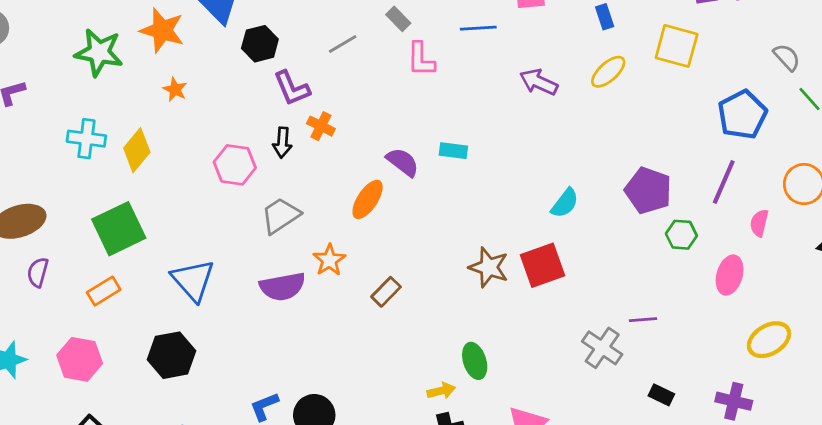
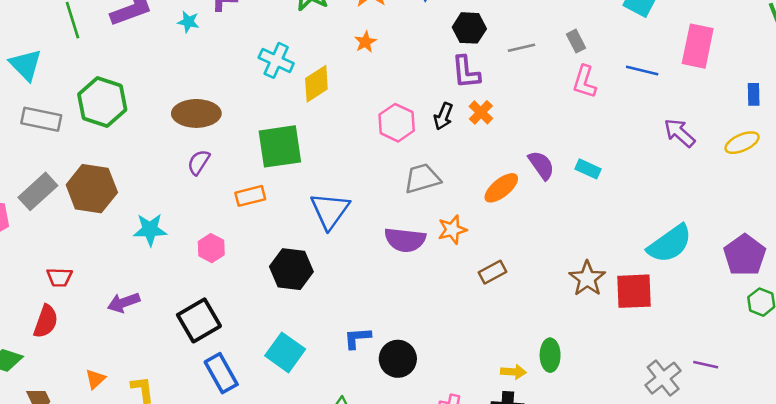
black hexagon: (260, 44) -> (469, 28), moved
cyan semicircle: (565, 203) -> (670, 244), size x1.6
pink hexagon: (80, 359) -> (211, 248), size x0.7

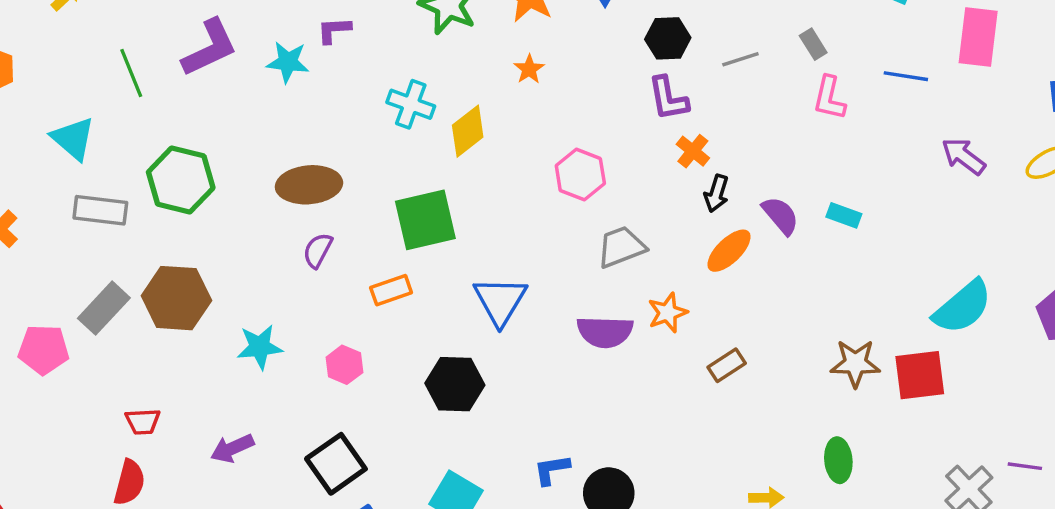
cyan star: (188, 22) -> (288, 62), size x1.4
black arrow: (443, 116) -> (716, 193), moved
brown star: (587, 279) -> (855, 363), turned -30
green ellipse: (550, 355) -> (838, 460), moved

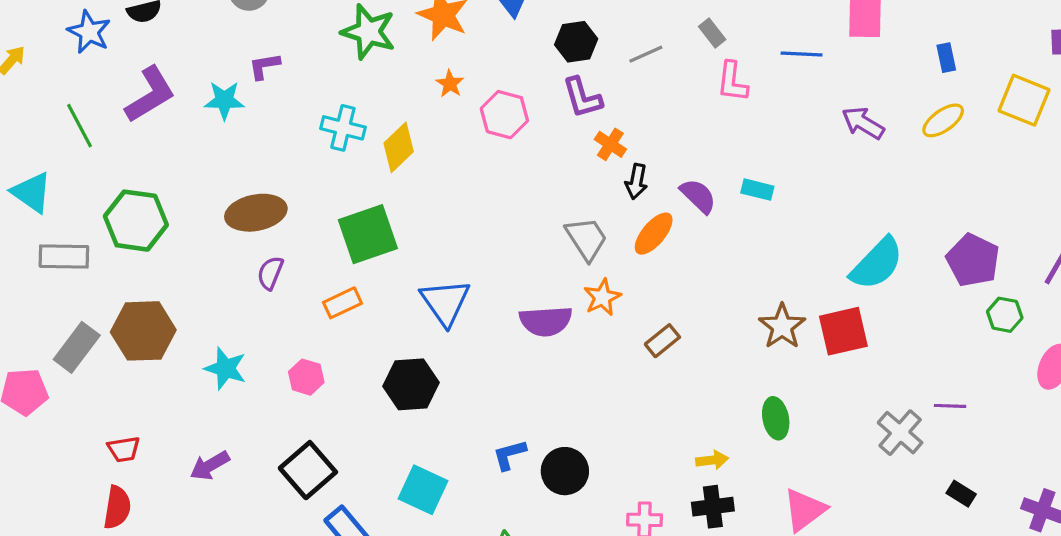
pink hexagon: (580, 175) -> (504, 115), moved
gray trapezoid: (621, 247) -> (586, 239), moved, turned 84
cyan star: (260, 347) -> (226, 368), turned 30
brown star: (855, 363) -> (782, 326), turned -30

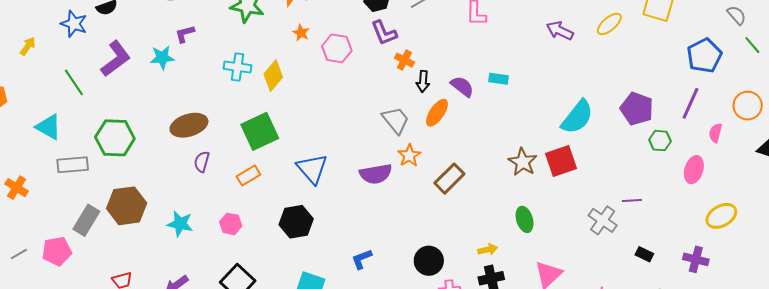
brown rectangle: (662, 341) -> (449, 179), size x1.4
black circle: (565, 471) -> (429, 261), moved

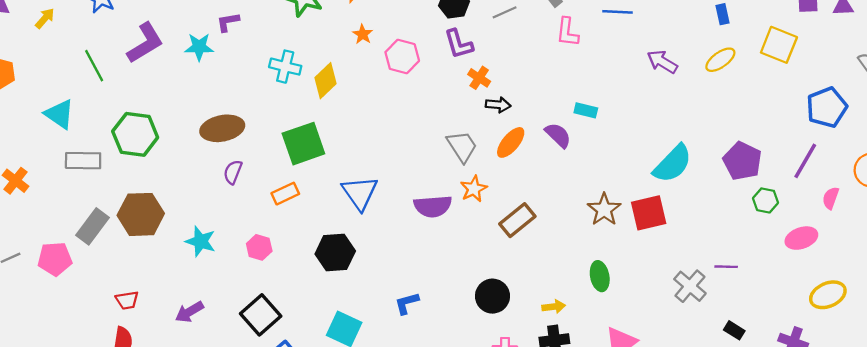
black arrow: (423, 81) -> (498, 105), turned -95
purple semicircle: (462, 86) -> (558, 135), moved
pink ellipse: (694, 170) -> (801, 238), turned 48
black circle: (429, 261) -> (492, 296), moved

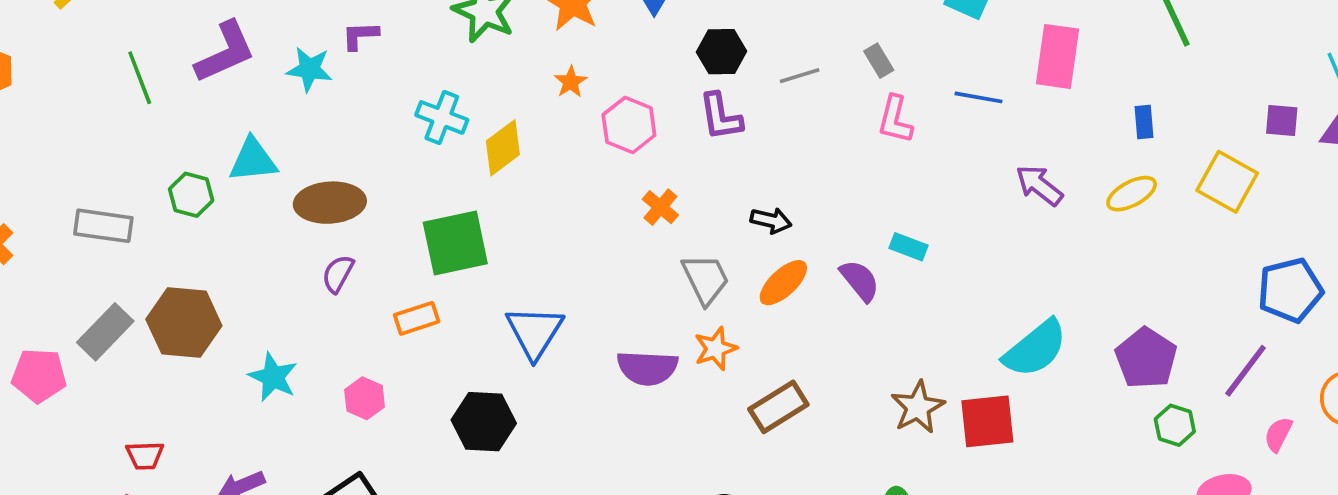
orange cross: (479, 78) -> (660, 207), moved
cyan triangle: (60, 114) -> (253, 160), moved, turned -48
green hexagon: (135, 134) -> (191, 195), size x0.6

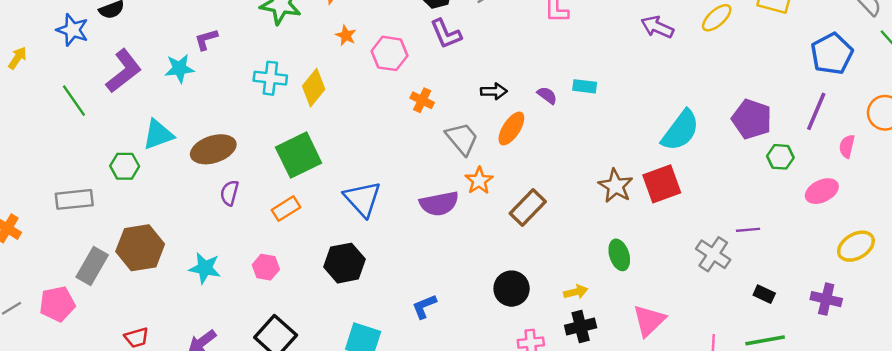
purple semicircle: (860, 281) -> (547, 95), moved, size x0.7

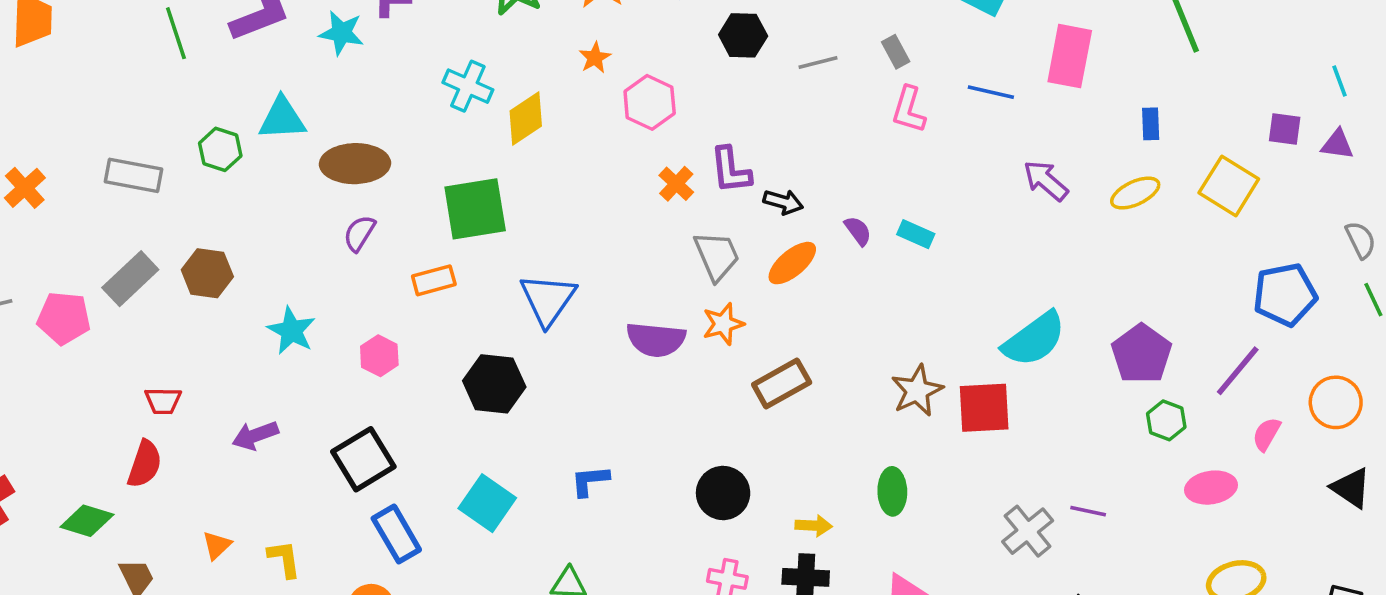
purple L-shape: (446, 34) -> (731, 170), moved
brown hexagon: (140, 248) -> (207, 273), size x0.7

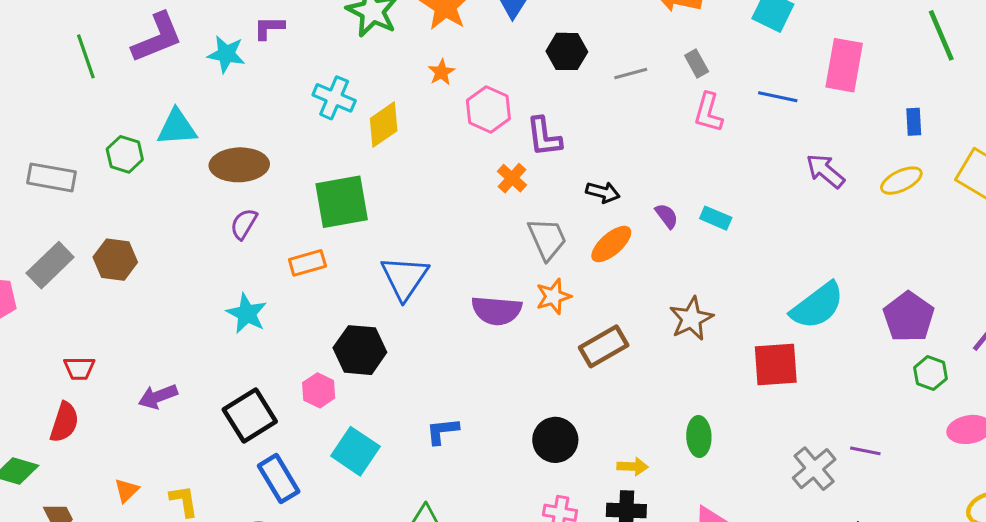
purple L-shape: (731, 170) -> (544, 137), moved
cyan star: (291, 331) -> (247, 313), moved
pink hexagon: (379, 356) -> (319, 390), moved
brown star: (917, 391) -> (691, 319), moved

